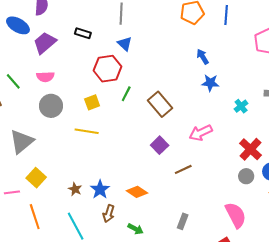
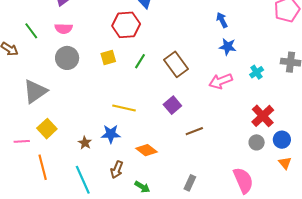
green line: (126, 94) -> (140, 61), moved
yellow line: (87, 131) -> (124, 108), moved
pink arrow: (201, 133) -> (221, 81), moved
blue star: (100, 189) -> (111, 134), moved, turned 30

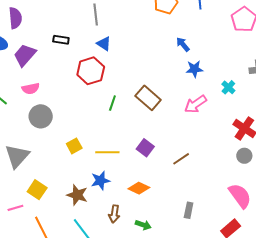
yellow square: (108, 57) -> (74, 146), moved
purple square: (172, 105) -> (145, 148), moved
brown star: (85, 143) -> (77, 195), size x1.5

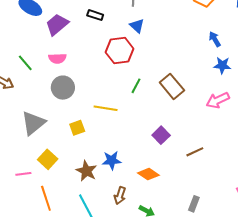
yellow square: (74, 146) -> (77, 128), moved
yellow line: (107, 152) -> (106, 108), moved

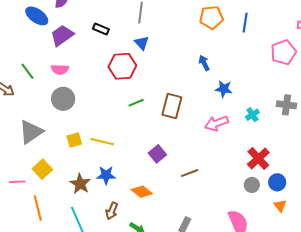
blue arrow: (215, 39) -> (204, 63), moved
green line: (136, 86) -> (136, 103), turned 35
brown rectangle: (172, 86) -> (172, 106), turned 50
yellow line: (106, 108) -> (102, 142), moved

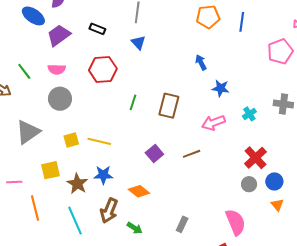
red hexagon: (122, 66) -> (103, 69), moved
green line: (136, 103) -> (133, 102), turned -49
yellow square: (42, 169) -> (50, 170), moved, turned 30
brown line: (190, 173) -> (192, 154), moved
brown arrow: (112, 211) -> (109, 211), size x1.4

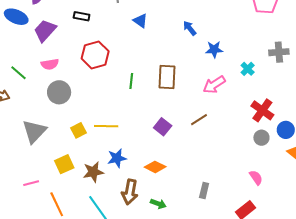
blue triangle: (138, 43) -> (140, 21), moved
brown star: (77, 184) -> (93, 172), turned -30
pink semicircle: (236, 222) -> (256, 178), size x0.6

